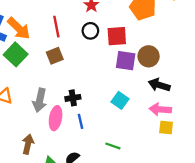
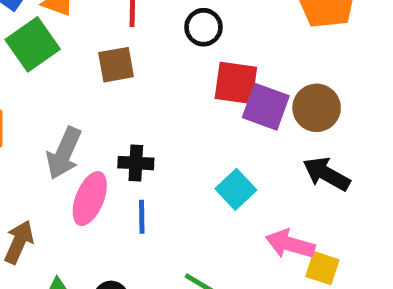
red square: (117, 36) -> (236, 83), moved
pink arrow: (160, 109) -> (290, 244), moved

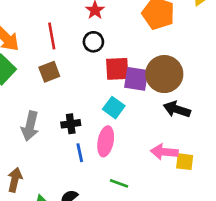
brown circle: (317, 108) -> (164, 74), size x1.4
cyan square: (236, 189) -> (114, 108), moved
pink ellipse: (90, 199) -> (106, 141), moved

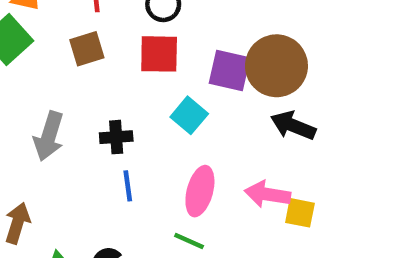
red square: (117, 69) -> (159, 54), moved
pink ellipse: (106, 141) -> (200, 191), moved

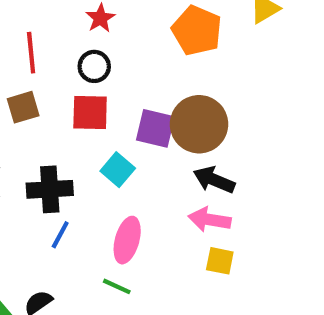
black cross: (116, 137) -> (50, 189), size x1.5
blue line: (128, 186) -> (60, 235), turned 36
pink arrow: (267, 194) -> (210, 220), moved

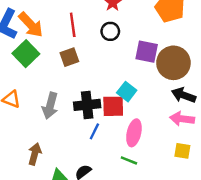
red square: (90, 112) -> (113, 106), moved
purple square: (155, 128) -> (147, 52), moved
yellow square: (220, 261) -> (182, 151), moved

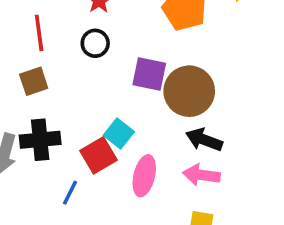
black cross: (87, 105) -> (40, 140), moved
red square: (113, 106) -> (98, 155), turned -30
pink ellipse: (134, 133) -> (144, 176), moved

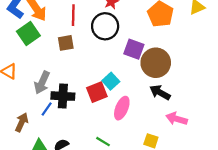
black circle: (95, 43) -> (105, 26), size x1.6
black cross: (40, 140) -> (63, 96), moved
pink arrow: (201, 175) -> (177, 119), moved
blue line: (70, 193) -> (47, 109), moved

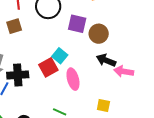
brown circle: (156, 63) -> (99, 34), size x0.7
pink ellipse: (122, 108) -> (73, 79), turned -30
pink arrow: (177, 119) -> (124, 71), moved

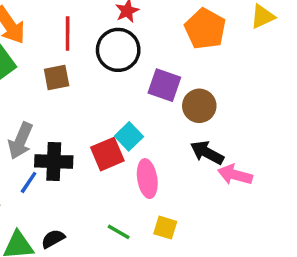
yellow square: (103, 106) -> (165, 228), moved

